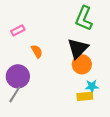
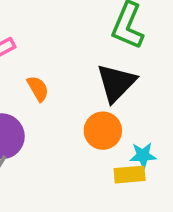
orange circle: (82, 64) -> (103, 131), moved

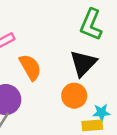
orange semicircle: (38, 89) -> (30, 67), size x1.5

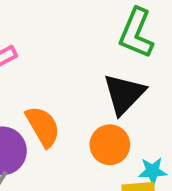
orange semicircle: (30, 67) -> (43, 126), moved

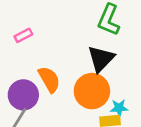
orange circle: (110, 145) -> (92, 91), size x1.4

